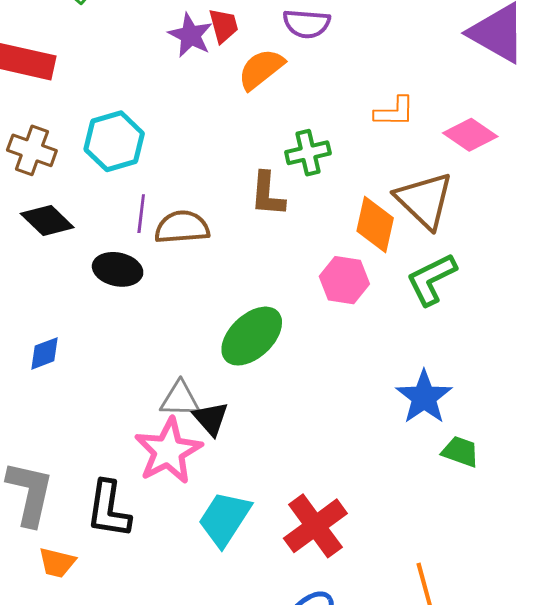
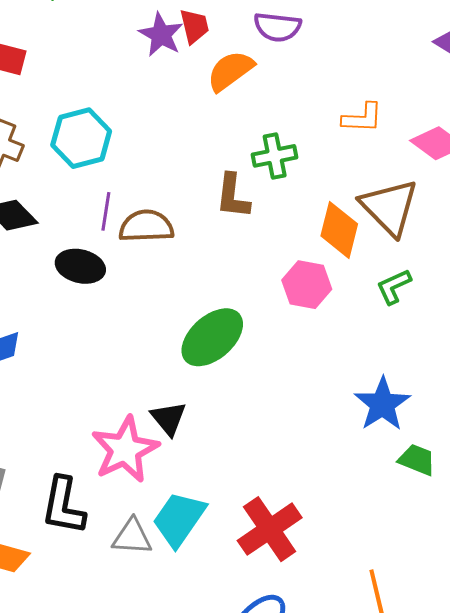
green L-shape: (431, 279) -> (394, 286), size x0.7
gray triangle: (180, 399) -> (132, 537), moved

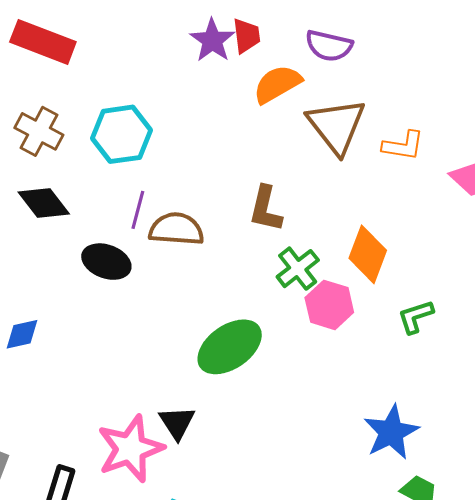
green cross: (275, 156) -> (298, 269), moved, turned -33
brown triangle: (389, 207) -> (336, 126), moved

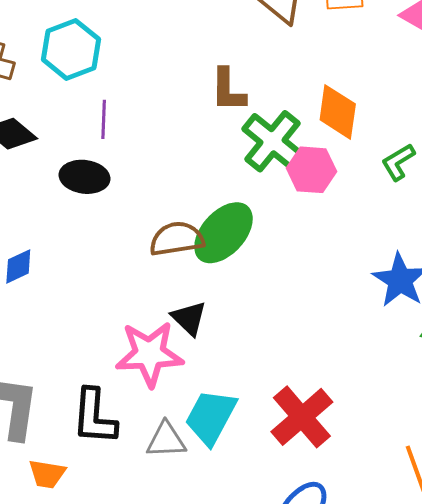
brown semicircle: (176, 229) -> (177, 239), moved
green cross: (298, 269) -> (273, 141), size x1.4
pink star: (130, 449) -> (149, 354), turned 30

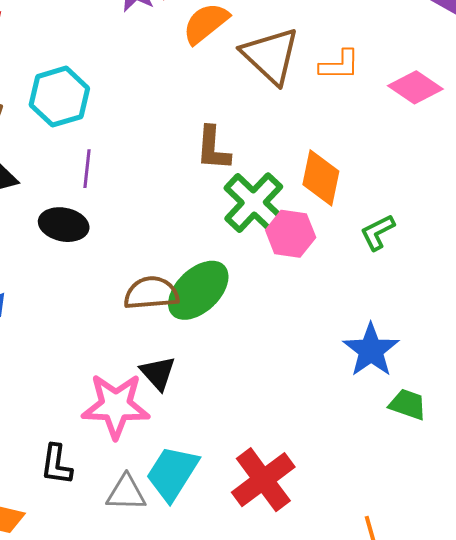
black L-shape: (94, 417) -> (56, 465), size x0.7

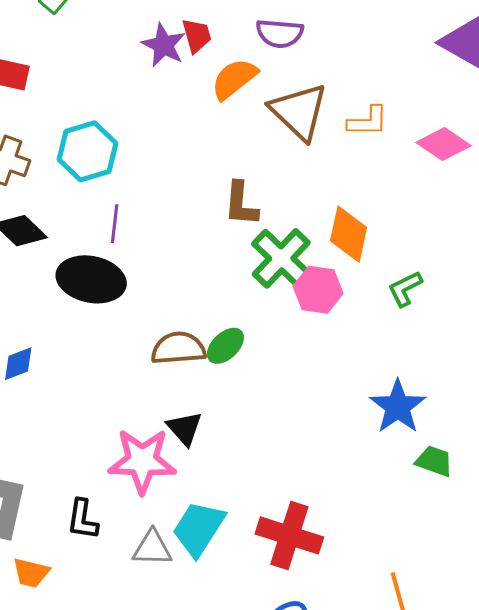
black ellipse: (64, 225) -> (91, 279), size x1.4
green ellipse: (198, 290) -> (225, 346), size x0.6
red cross: (263, 480) -> (289, 535), turned -36

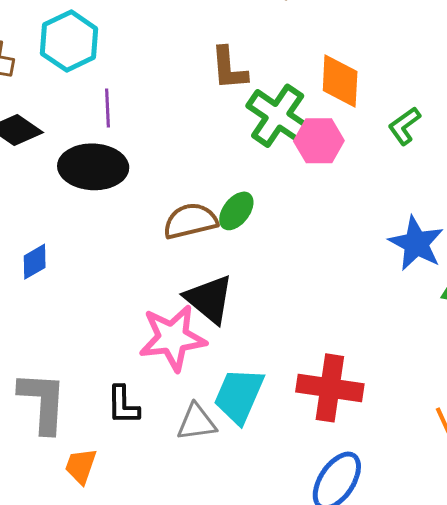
black triangle: (185, 428) -> (209, 299), size x1.4
orange trapezoid: (31, 573) -> (81, 466), turned 105

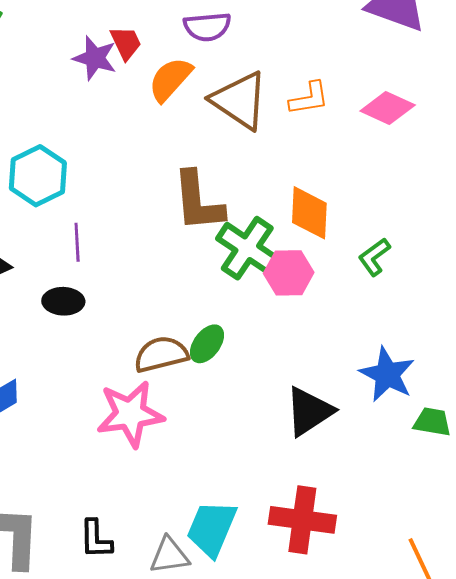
brown L-shape: (229, 68) -> (198, 201), size x1.4
black ellipse: (93, 167) -> (63, 301), size x0.6
black triangle: (209, 299) -> (309, 411), moved, turned 48
pink star: (173, 338) -> (130, 414), moved

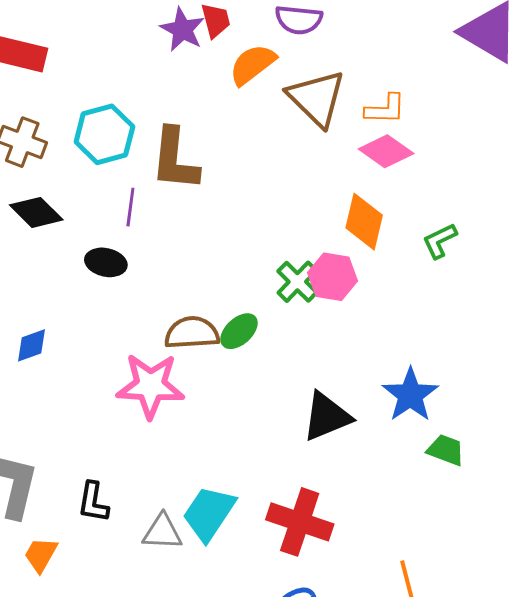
pink diamond: (388, 108) -> (386, 151), moved
brown L-shape: (198, 201) -> (175, 159), moved
green cross: (247, 248) -> (297, 282), moved, size x0.7
green L-shape: (374, 257) -> (440, 241), moved

